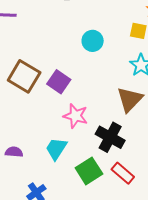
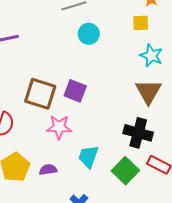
cyan circle: (93, 41) -> (89, 34), moved
pink star: (76, 116) -> (59, 127), moved

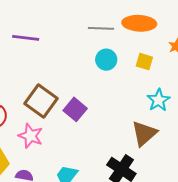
yellow square: (141, 23) -> (144, 62), moved
pink star: (59, 127) -> (31, 136), moved

